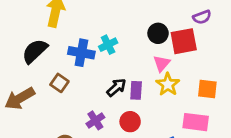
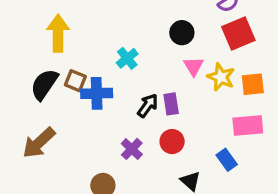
red square: (184, 41) -> (238, 34), moved
blue cross: (81, 53) -> (97, 93), moved
brown square: (59, 83) -> (75, 81), moved
yellow star: (168, 84) -> (221, 77), moved

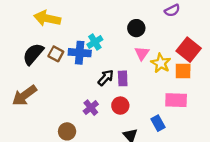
yellow arrow: (58, 33) -> (47, 18), turned -85
red square: (238, 34) -> (189, 50), moved, turned -35
blue cross: (97, 93) -> (80, 53), moved

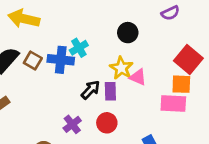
pink triangle: (142, 53) -> (138, 77), moved, turned -42
yellow star: (161, 63) -> (121, 68), moved
pink rectangle: (176, 100) -> (173, 104), moved

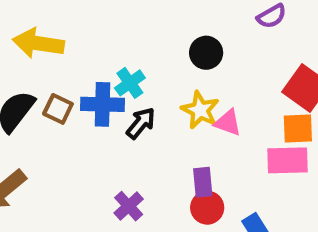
black arrow: (91, 90) -> (141, 123), moved
purple rectangle: (110, 91) -> (203, 182), moved
red circle: (107, 123) -> (207, 208), moved

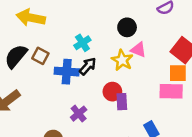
blue cross: (102, 104) -> (67, 72), moved
pink triangle: (228, 123) -> (138, 50), moved
red circle: (207, 208) -> (112, 92), moved

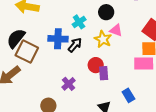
cyan cross: (82, 43) -> (79, 22), moved
brown square: (40, 56) -> (27, 51), moved, size x1.6
blue cross: (67, 72) -> (58, 39), moved

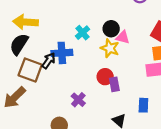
black circle: (106, 12) -> (111, 29), moved
black semicircle: (16, 38) -> (19, 44), moved
black arrow: (75, 45) -> (49, 61), moved
blue rectangle: (128, 95) -> (143, 105), turned 40

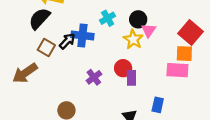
pink triangle: (123, 37) -> (149, 30), turned 40
brown square: (30, 70) -> (46, 48), size x0.7
purple cross: (78, 100) -> (94, 77), moved

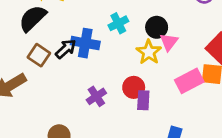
pink rectangle: (177, 70) -> (189, 81), moved, turned -35

